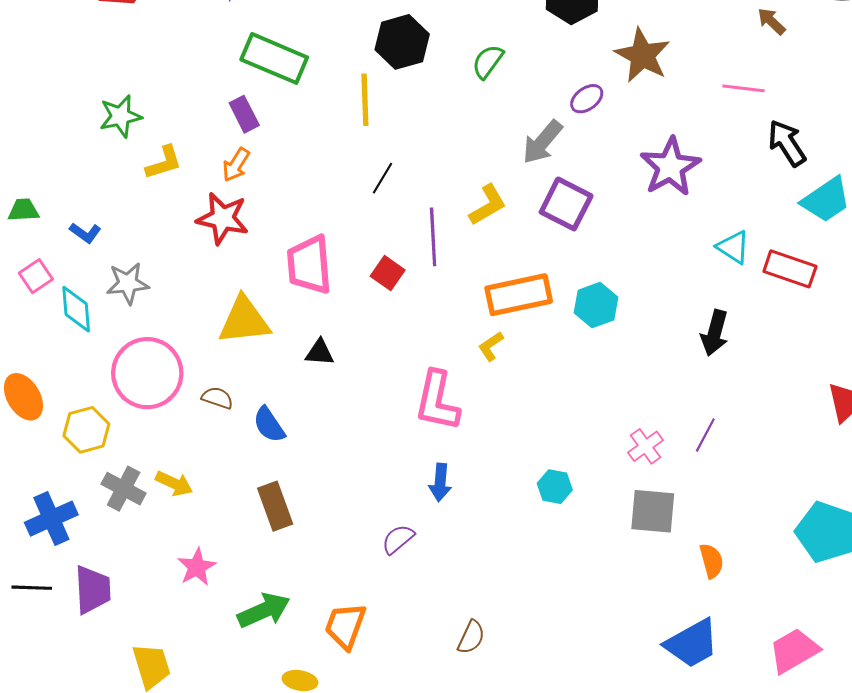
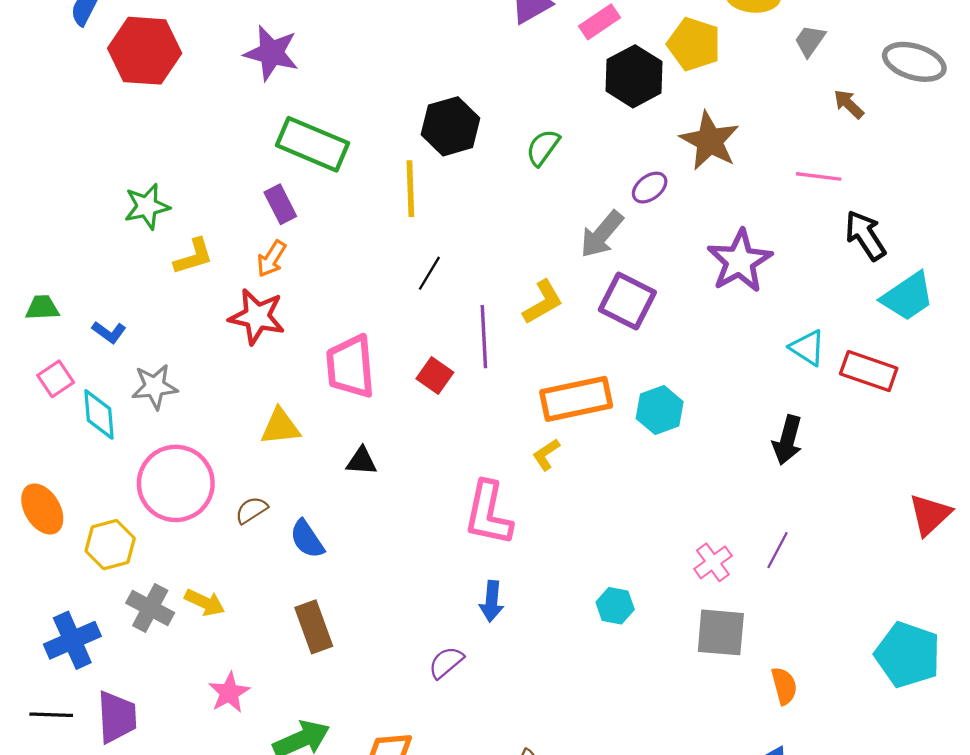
yellow triangle: (244, 320) -> (280, 427), size x0.7
brown semicircle: (217, 398) -> (251, 510), turned -52

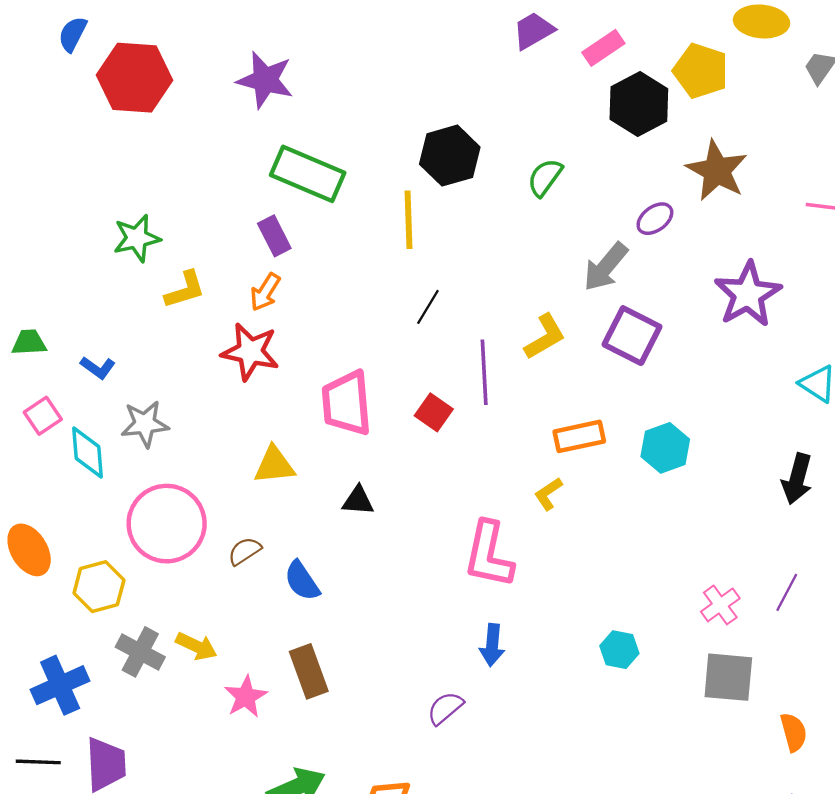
orange rectangle: (576, 399) -> (579, 436), size x0.7
pink star: (229, 693) -> (246, 697), moved

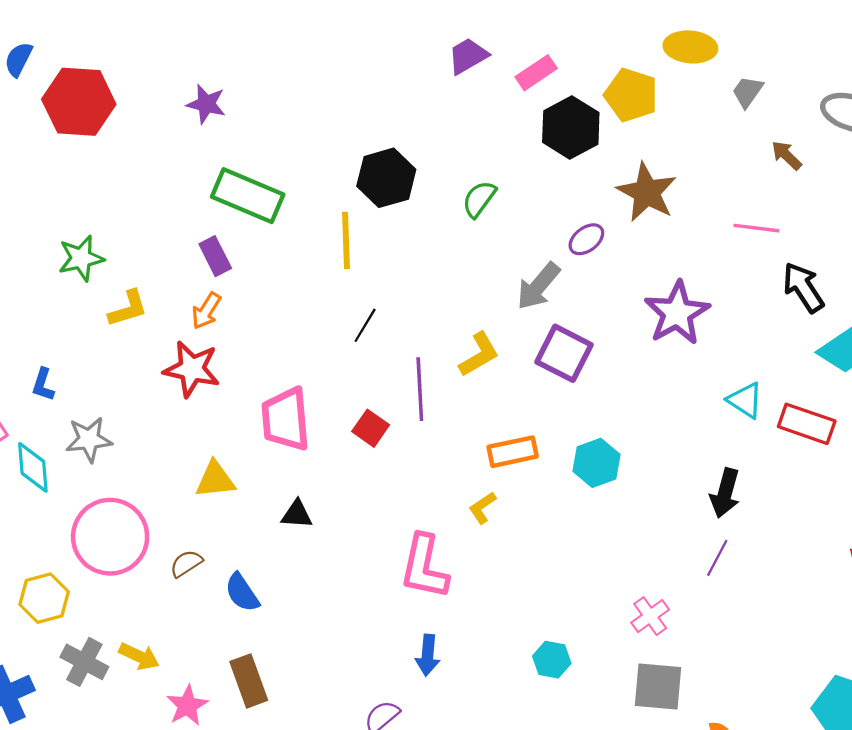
purple star: (265, 80) -> (206, 104), size x0.7
blue L-shape: (98, 368) -> (43, 385), turned 72
purple line: (787, 592) -> (717, 558), moved

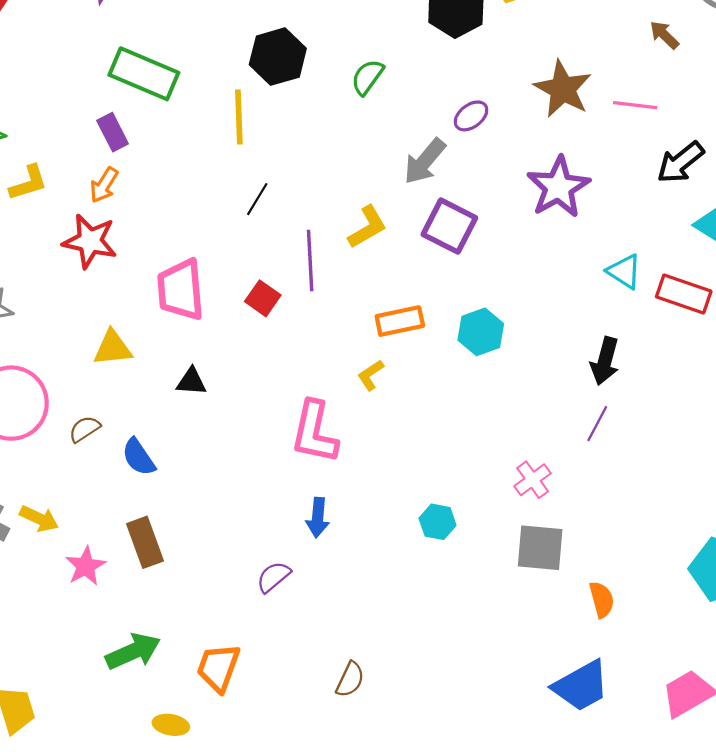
brown star: (647, 192) -> (563, 89), moved
black arrow: (803, 287) -> (680, 162), turned -96

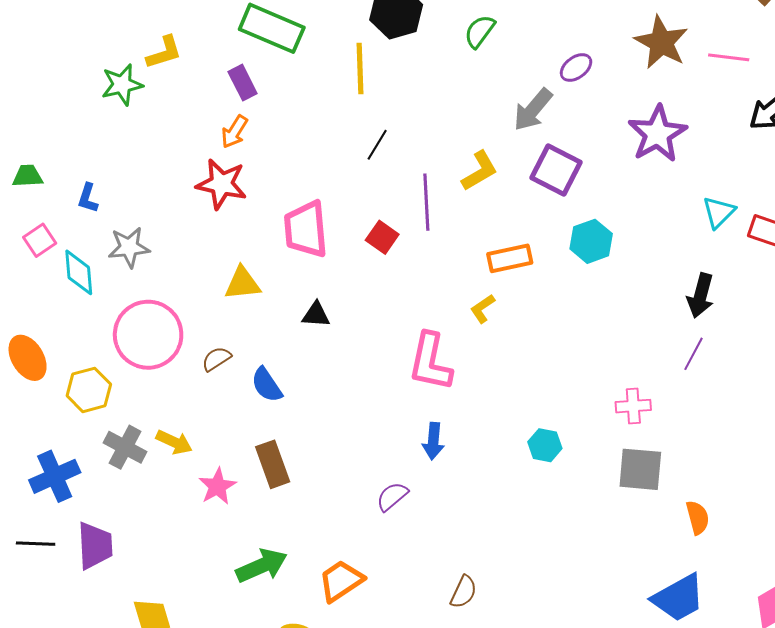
yellow L-shape: (28, 183) -> (164, 52), moved
cyan triangle: (624, 271) -> (719, 212), turned 42
cyan hexagon: (481, 332) -> (591, 241), moved
pink cross: (533, 480) -> (633, 406), turned 32
orange trapezoid: (218, 668) -> (341, 581), turned 36

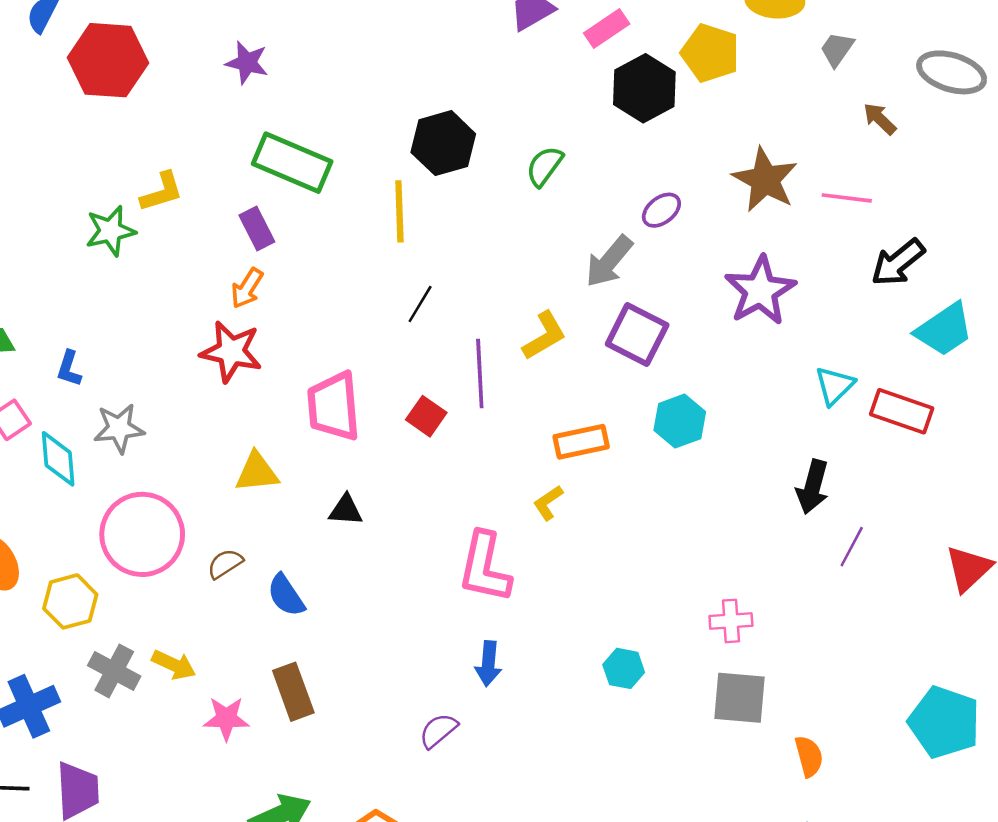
purple line: (694, 354) -> (852, 547), moved
pink star: (217, 486) -> (226, 718), turned 30

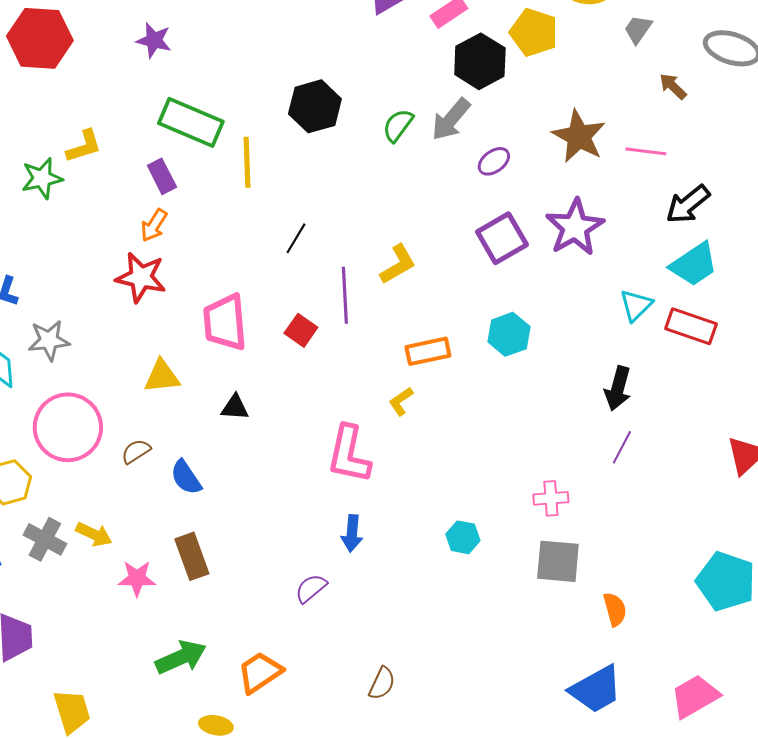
yellow line: (399, 211) -> (247, 162), moved
gray arrow: (609, 261) -> (451, 119), moved
cyan trapezoid: (944, 330) -> (694, 264), moved
purple square: (637, 334) -> (502, 238), moved, turned 33
purple line: (852, 547) -> (622, 447), moved

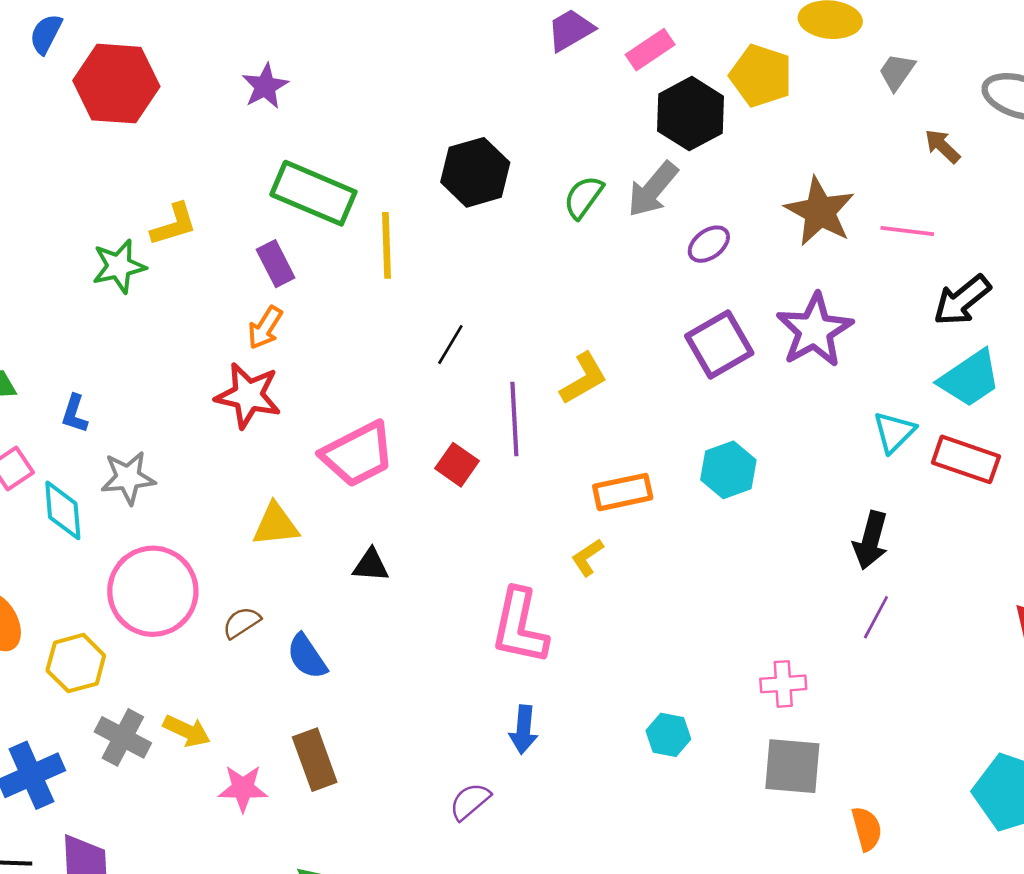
purple star: (154, 40) -> (265, 86), turned 30
pink trapezoid: (225, 322) -> (358, 454), turned -112

